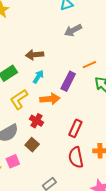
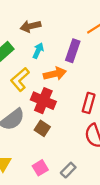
red cross: (36, 121) -> (43, 101), size x1.5
pink square: (13, 161) -> (40, 168), moved

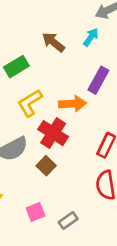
brown arrow: (30, 26) -> (53, 42), turned 42
cyan arrow: (38, 51) -> (91, 37), moved

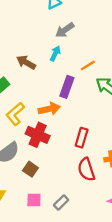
brown square: (46, 166) -> (30, 169), moved
pink square: (36, 212) -> (34, 200), turned 32

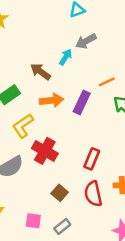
cyan arrow: (55, 53) -> (66, 57), moved
orange arrow: (49, 109) -> (52, 100), moved
brown square: (30, 169) -> (60, 193), moved

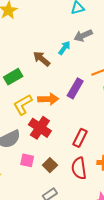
orange arrow: (52, 100) -> (48, 99), moved
pink square: (33, 221) -> (27, 160), moved

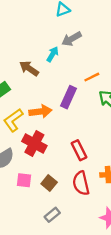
red rectangle: (80, 138) -> (79, 150), turned -48

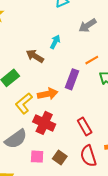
gray arrow: (72, 39) -> (88, 25), moved

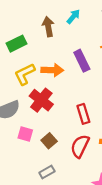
brown arrow: (35, 56) -> (48, 27), turned 36
purple rectangle: (72, 79) -> (82, 61), turned -60
red semicircle: (88, 156) -> (80, 146), turned 30

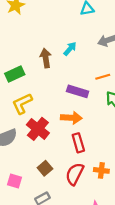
purple rectangle: (82, 61) -> (78, 91), turned -48
orange arrow: (52, 70) -> (71, 118), moved
pink square: (25, 134) -> (15, 181), moved

